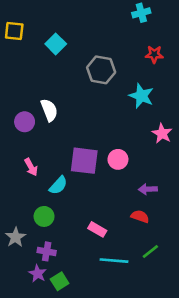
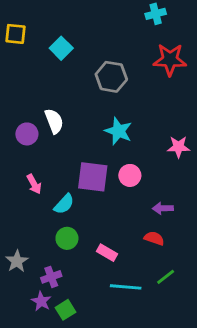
red star: (154, 54) -> (170, 60), size x1.6
cyan star: (141, 96) -> (118, 131), moved
pink star: (162, 133) -> (178, 147), turned -30
green circle: (44, 216) -> (67, 238), moved
purple cross: (47, 251) -> (51, 277), turned -30

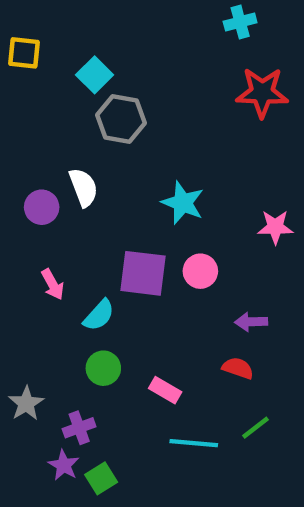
gray hexagon: (111, 77) -> (121, 119), moved

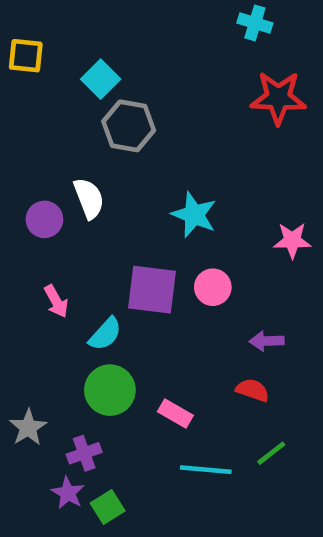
cyan cross: (240, 22) -> (255, 23), turned 32
green circle: (103, 368) -> (110, 390), size x1.4

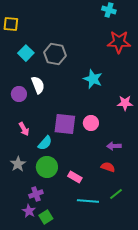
cyan square: (101, 79) -> (26, 53), moved
cyan star: (194, 215) -> (93, 79), moved
gray star: (28, 428) -> (18, 164), moved

